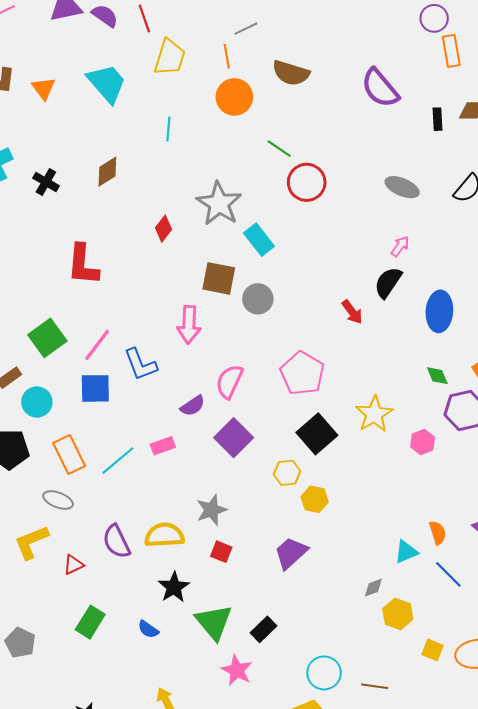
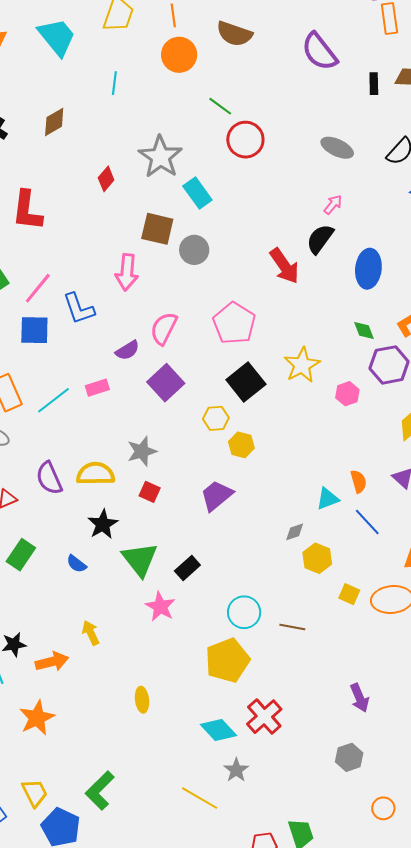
red arrow: (352, 312) -> (284, 266), size x1.5

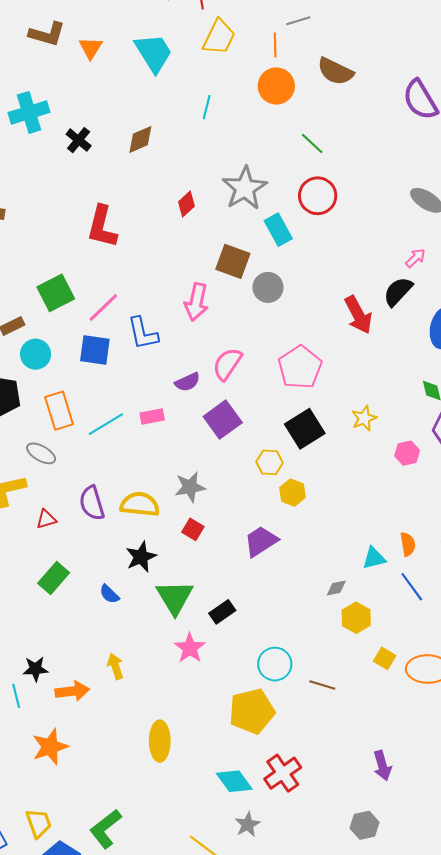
red circle: (245, 140) -> (318, 196), moved
yellow star: (302, 365) -> (364, 418), size x0.7
yellow ellipse: (142, 700) -> (160, 741), size x1.5

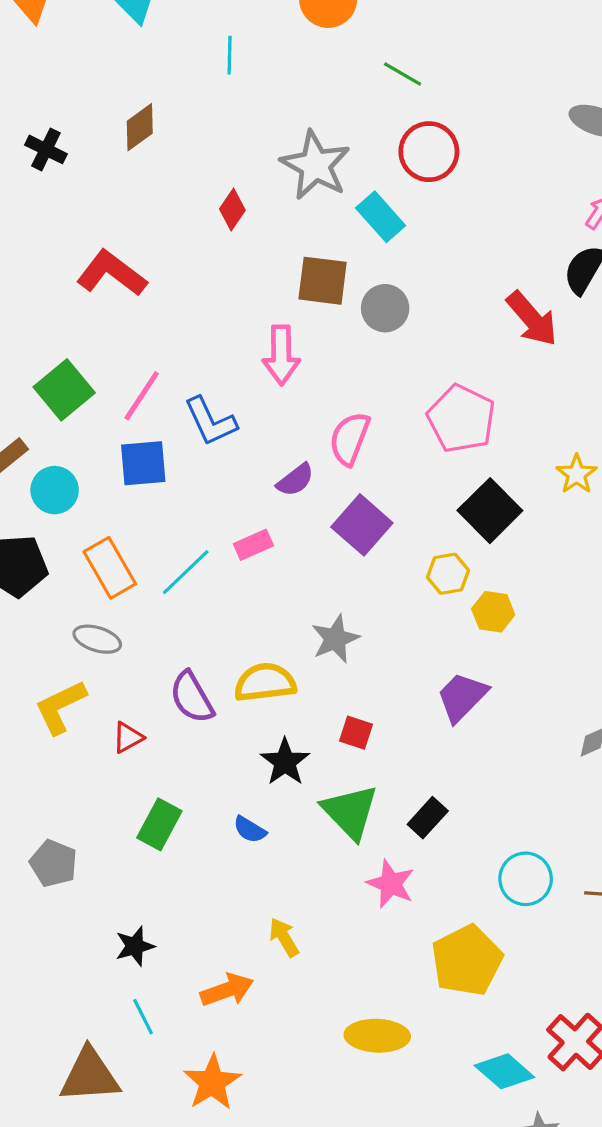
red L-shape: (102, 227) -> (112, 273), turned 126
red square: (193, 529) -> (356, 733), moved
black star: (35, 669) -> (135, 946), moved
yellow pentagon: (252, 711) -> (467, 961), moved
yellow ellipse: (160, 741) -> (377, 1036), turned -75

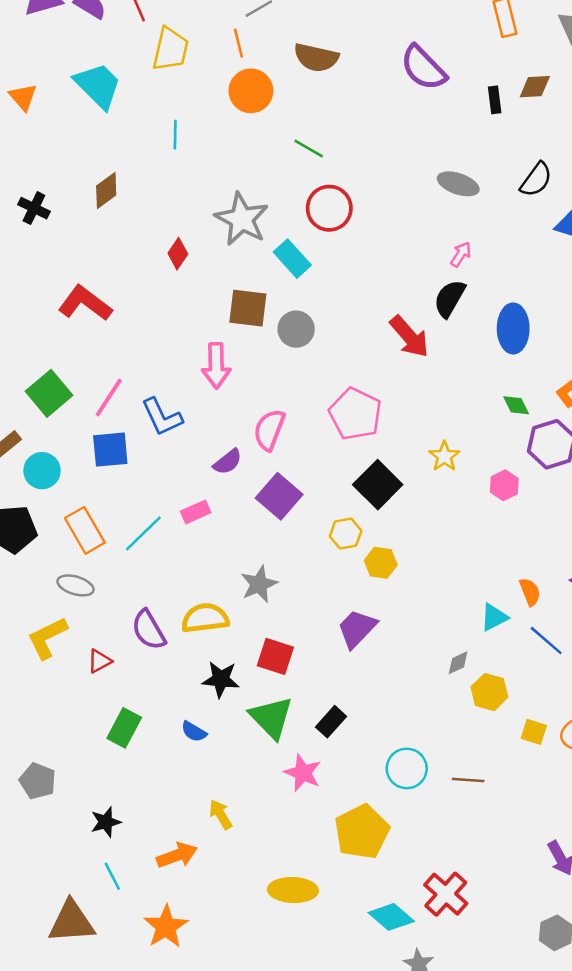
red square: (356, 733) -> (275, 656), size x1.4
black star: (285, 762) -> (221, 679), turned -30
gray pentagon: (54, 863) -> (38, 781), moved

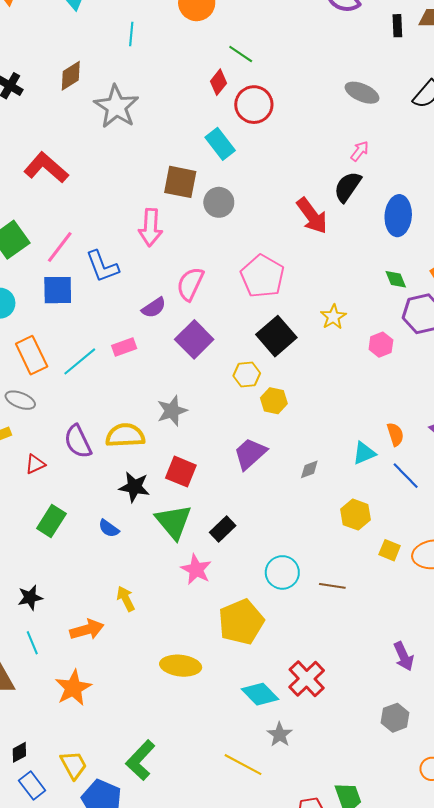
gray star: (242, 219) -> (116, 107), moved
red diamond: (178, 254) -> (218, 82), moved
gray diamond: (458, 663) -> (309, 469), moved

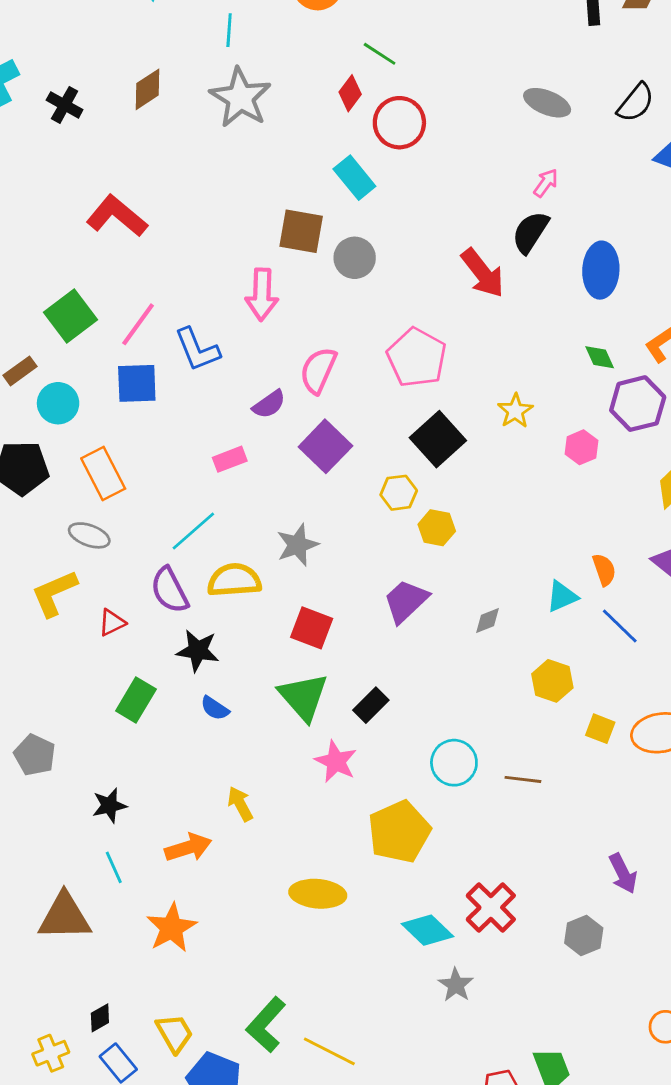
gray star: (116, 107) -> (240, 98), moved
cyan line: (80, 361) -> (193, 531), moved
black star: (134, 487) -> (198, 651), moved
gray hexagon: (395, 718) -> (584, 935), moved
yellow line: (243, 765) -> (329, 1051), moved

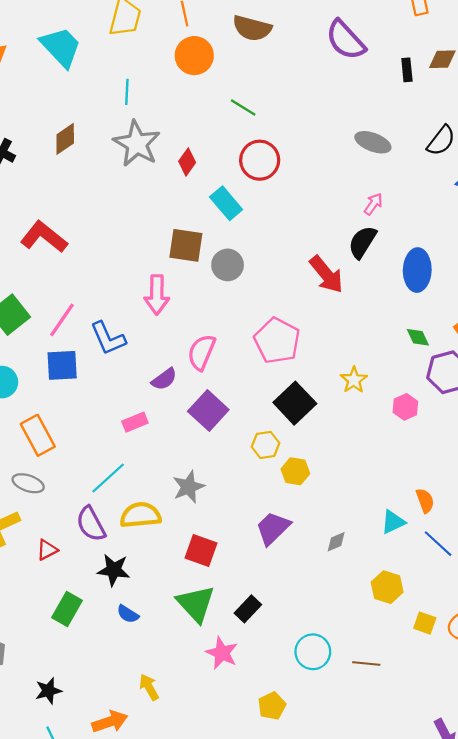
red diamond: (350, 93) -> (187, 162), moved
yellow pentagon: (399, 832) -> (272, 706), size x0.6

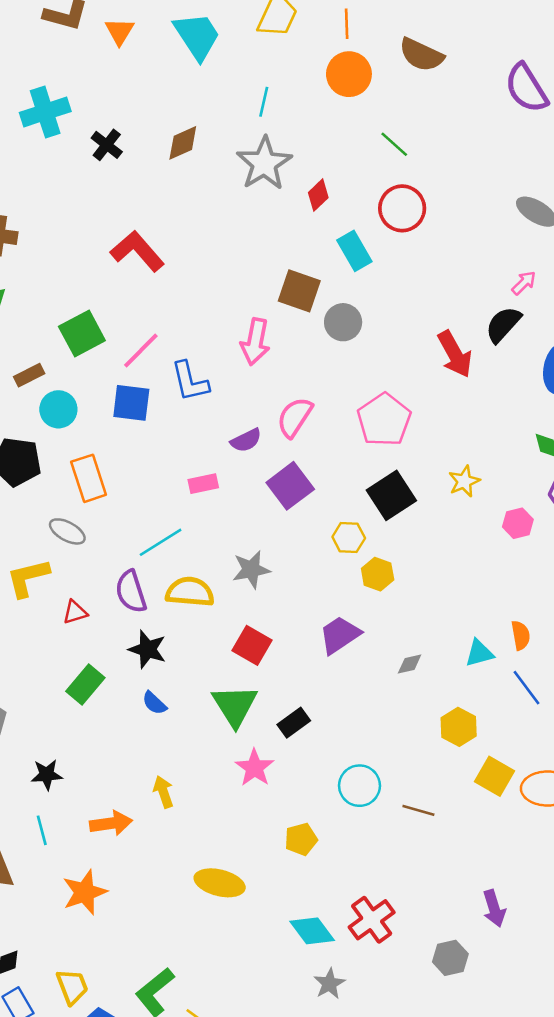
yellow square: (425, 623) -> (494, 776), size x1.4

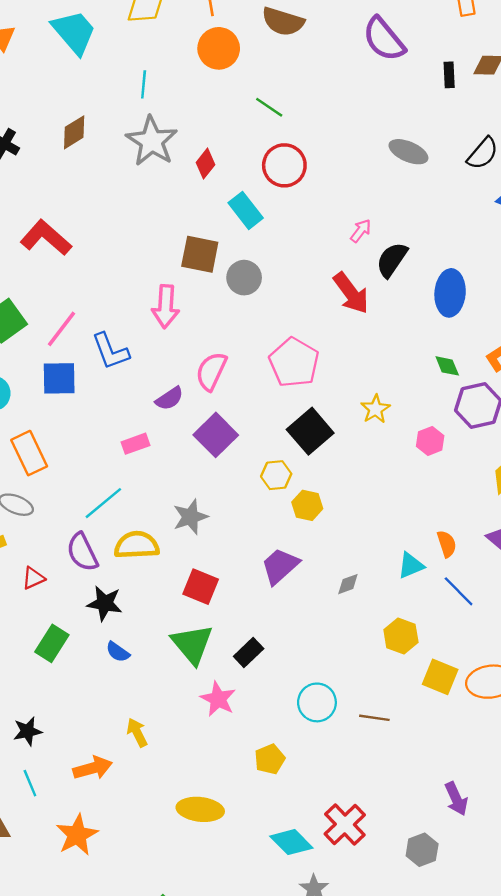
pink arrow: (524, 283) -> (361, 231), moved

